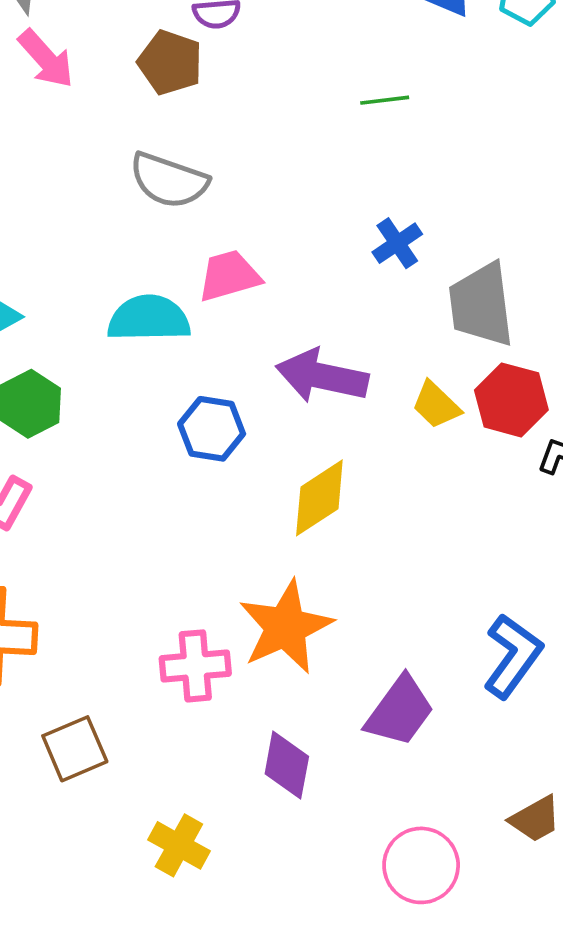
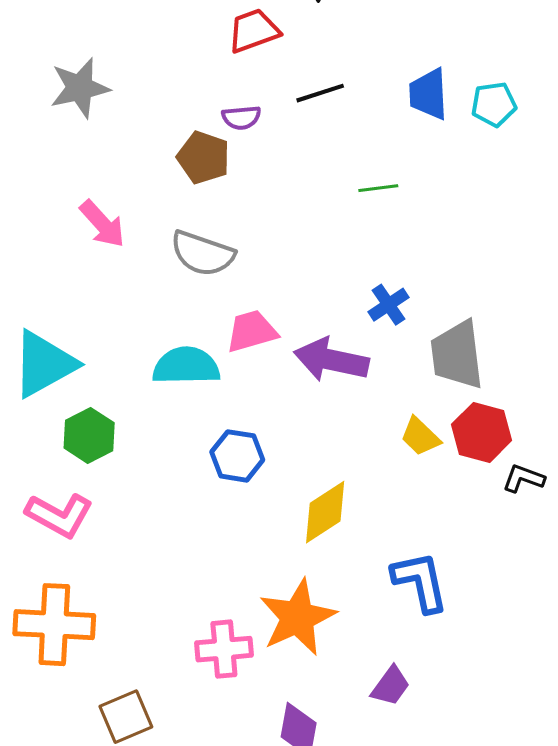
pink arrow: (46, 59) -> (102, 224), moved
purple arrow: (322, 376) -> (331, 360), moved
blue L-shape: (513, 656) -> (420, 582), moved, turned -48
purple trapezoid: (400, 711) -> (391, 686), size x0.7

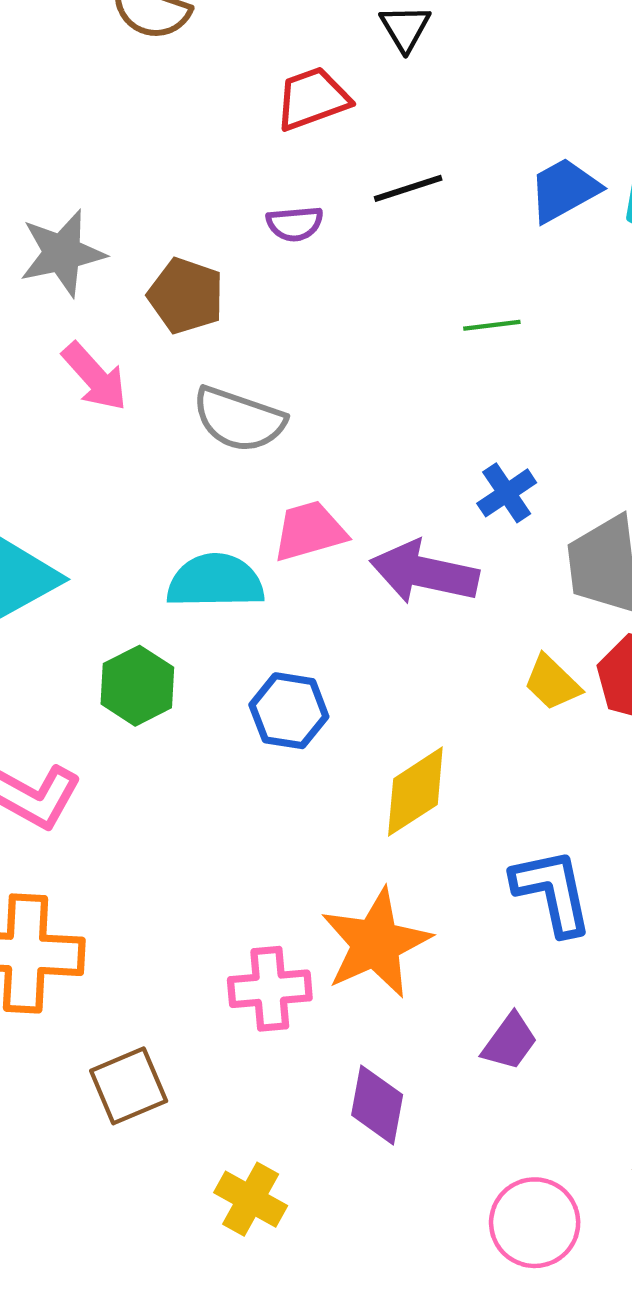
gray star: (80, 88) -> (62, 253), moved
blue trapezoid: (428, 94) -> (564, 190), turned 64
brown pentagon: (204, 157) -> (186, 296), moved
green hexagon: (89, 435) -> (137, 686), moved

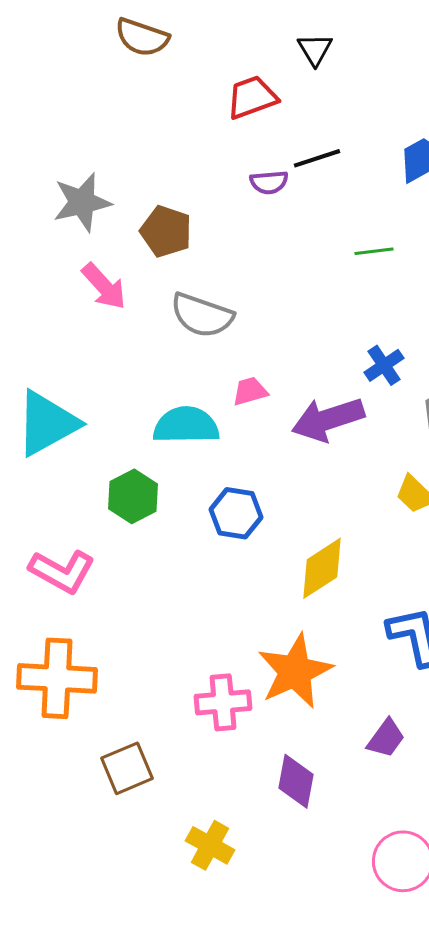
purple semicircle: (295, 224) -> (269, 182), moved
pink trapezoid: (310, 531) -> (250, 391), size x0.7
purple arrow: (424, 572) -> (328, 419), turned -30

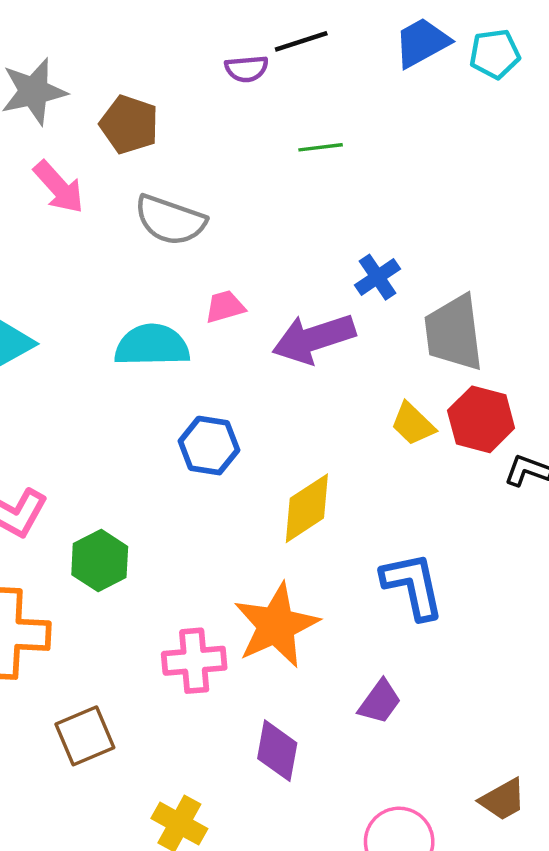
green line: (374, 251) -> (321, 147), moved
green hexagon: (133, 496) -> (100, 561), moved

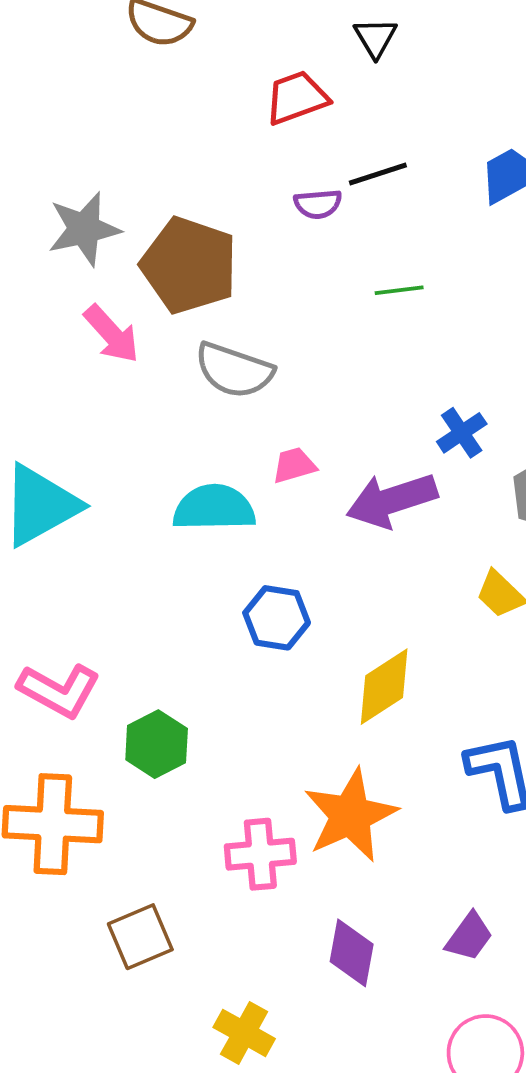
brown pentagon: (129, 124) -> (189, 265), size x1.5
purple trapezoid: (380, 702) -> (469, 937), moved

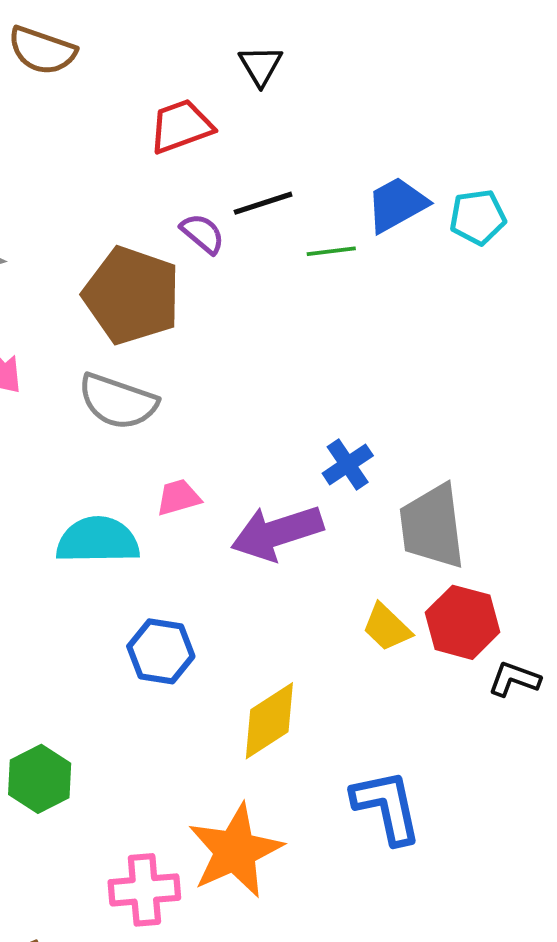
purple semicircle: (318, 204) -> (202, 234), turned -135
brown pentagon: (189, 265) -> (132, 295), moved
green line: (399, 290) -> (331, 251), moved

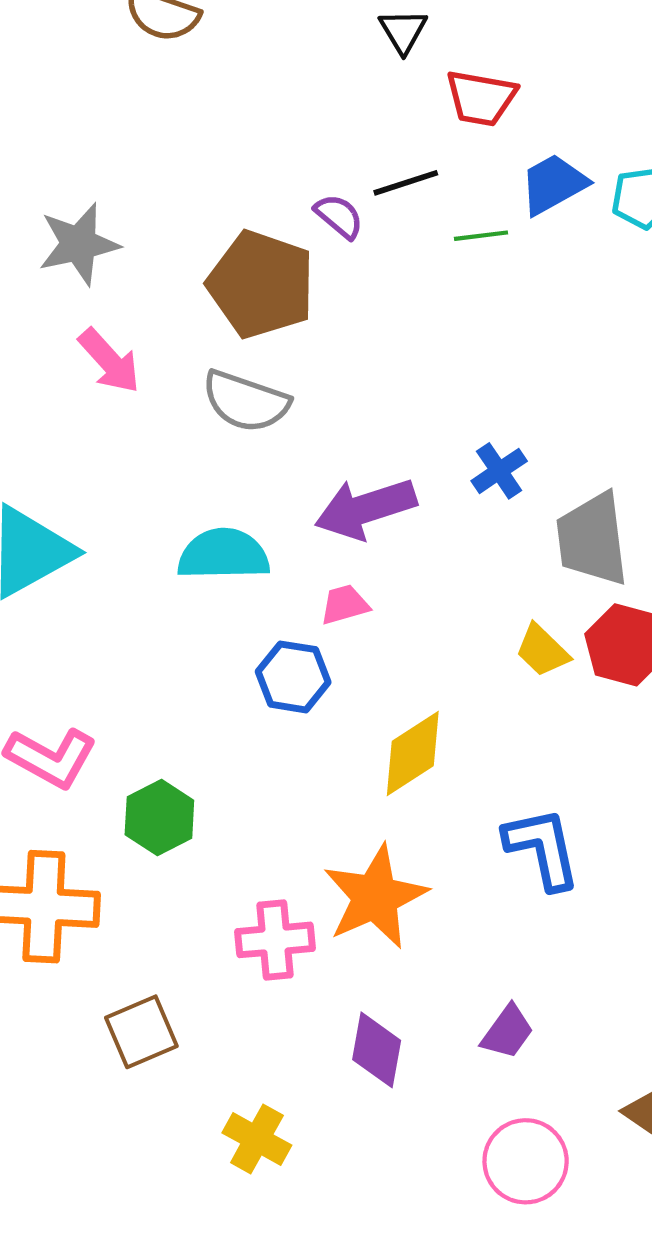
red trapezoid: (181, 126) -> (481, 98), moved, turned -150
pink trapezoid: (178, 497) -> (345, 605), moved
purple arrow: (277, 533) -> (365, 508), moved

